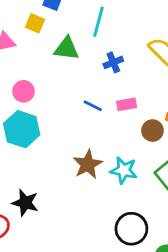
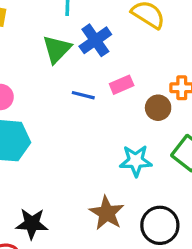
green triangle: (67, 49) -> (57, 49), moved, turned -40
blue cross: (113, 62) -> (95, 40), size x1.4
brown star: (88, 164) -> (107, 213), moved

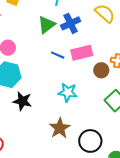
pink rectangle: (122, 85) -> (82, 53), size x1.5
cyan star: (136, 161) -> (68, 92), moved
black star: (32, 224) -> (22, 101), moved

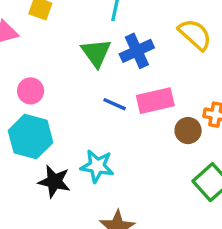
green triangle: (47, 25) -> (96, 53), turned -30
cyan star: (68, 92) -> (97, 166), moved

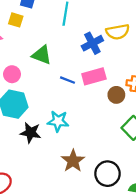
yellow semicircle: (195, 34) -> (118, 32), turned 130
blue cross: (137, 51) -> (92, 43), moved
green triangle: (96, 53) -> (42, 55), moved, turned -30

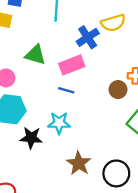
pink rectangle: (94, 76) -> (72, 65), moved
blue line: (67, 80) -> (66, 90), moved

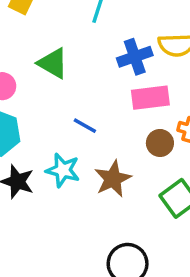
pink rectangle: (72, 65) -> (150, 98), moved
brown star: (79, 163) -> (113, 179), moved

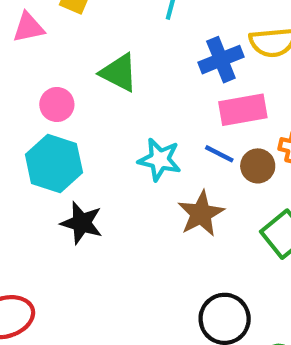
blue line: (85, 126) -> (219, 154), moved
cyan star: (63, 170) -> (160, 160), moved

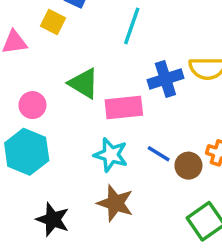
pink rectangle: (243, 110) -> (124, 108), moved
brown star: (201, 214) -> (115, 203), moved, turned -30
black star: (82, 223) -> (53, 219), moved

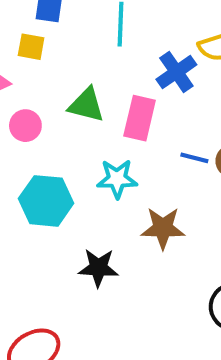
pink circle: (32, 105) -> (25, 126), moved
pink rectangle: (124, 108) -> (140, 118), turned -54
cyan star: (111, 155) -> (117, 179), moved

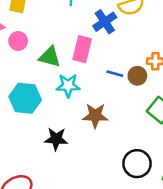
green triangle: (86, 105) -> (50, 57), moved
pink circle: (25, 126) -> (18, 41), moved

